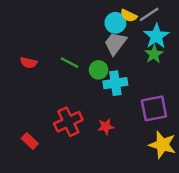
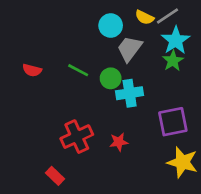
cyan circle: (115, 23) -> (111, 26), moved
red rectangle: (30, 141) -> (55, 176), moved

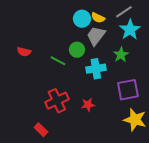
yellow semicircle: (144, 17) -> (98, 18), moved
green star: (173, 61) -> (121, 55), moved
green line: (78, 70) -> (58, 61), moved
green circle: (111, 78) -> (77, 50), moved

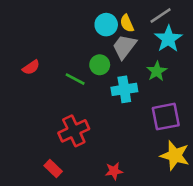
yellow semicircle: (98, 18) -> (127, 23), turned 40
red semicircle: (24, 52) -> (31, 67), turned -48
red star: (88, 105) -> (114, 171), moved

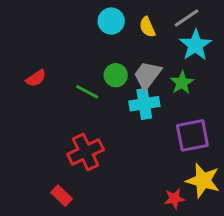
cyan circle: (106, 25) -> (111, 21), moved
gray trapezoid: (124, 47) -> (147, 75), moved
red star: (114, 171) -> (174, 199), moved

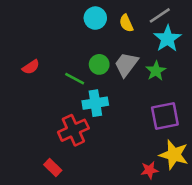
cyan cross: (144, 104) -> (95, 103), moved

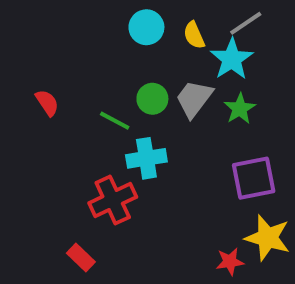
cyan star: (167, 39) -> (232, 59), moved
red semicircle: (31, 67) -> (47, 103), turned -90

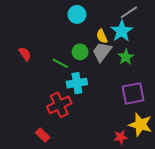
yellow semicircle: (194, 35) -> (102, 36), moved

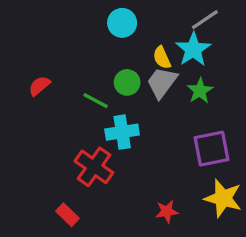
red semicircle: (25, 54) -> (39, 86), turned -96
red cross: (59, 105) -> (94, 167), turned -30
red star: (121, 137) -> (167, 212), moved

